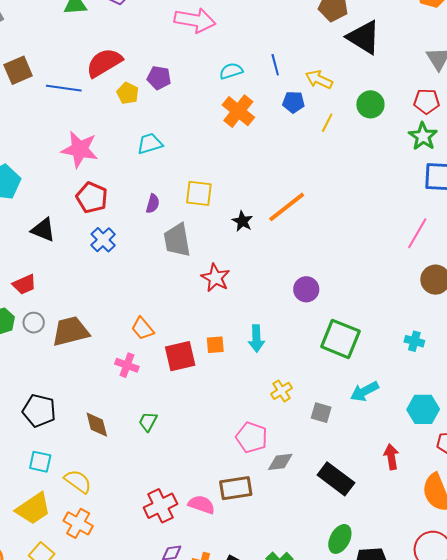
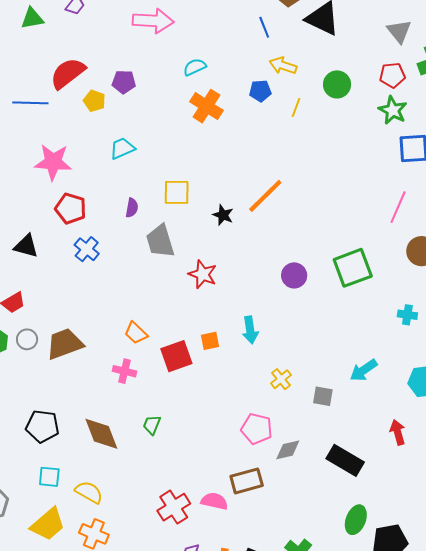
blue line: (275, 65) -> (264, 27), moved
green square: (340, 339) -> (353, 268), moved, turned -36
brown diamond: (97, 425) -> (101, 434), size x1.4

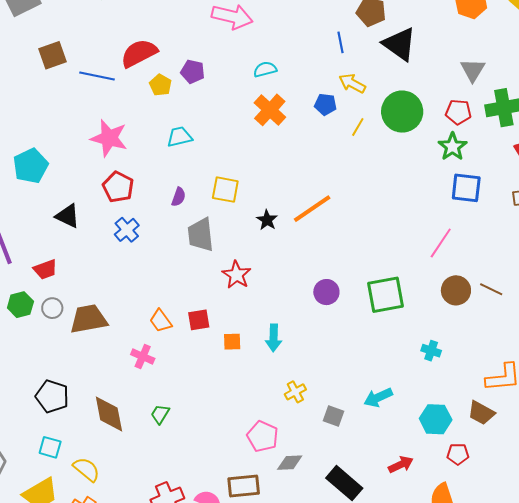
green circle: (337, 84) -> (402, 112), size x1.5
red square: (176, 356) -> (199, 320), moved, size x0.7
red arrow: (398, 432) -> (401, 465), turned 70

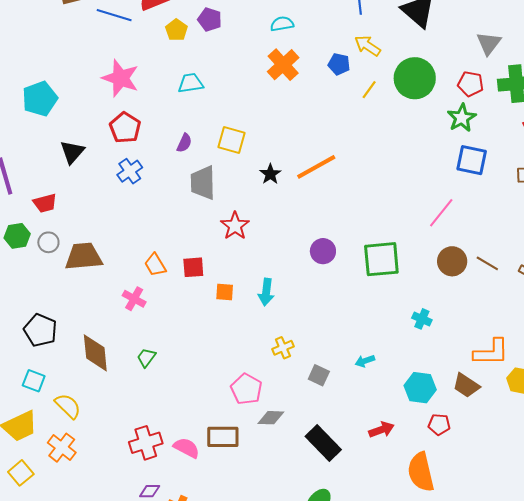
black triangle: (68, 216) -> (72, 152), turned 40
cyan arrow: (378, 398) -> (365, 361), size x0.7

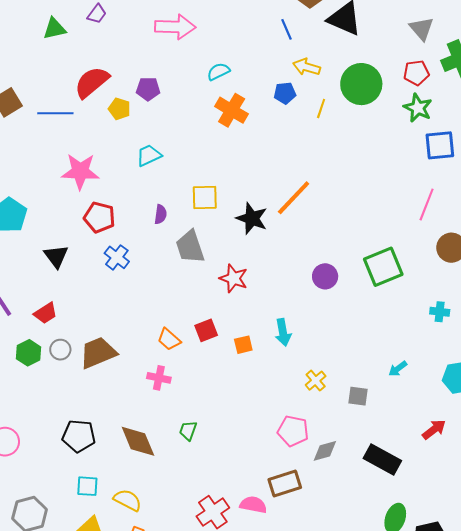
black star: (270, 174) -> (252, 218), size x1.5

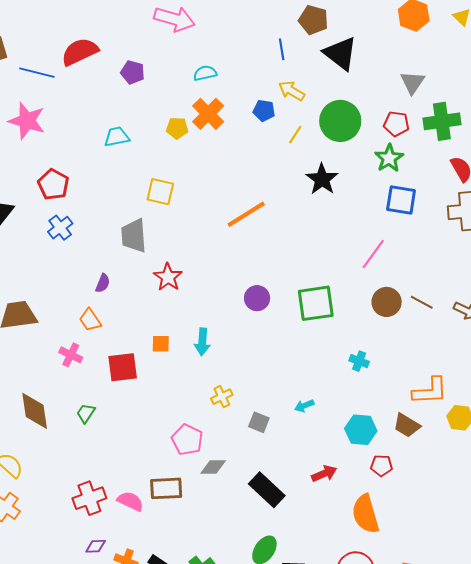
yellow pentagon: (119, 109) -> (177, 128), moved, turned -30
pink star: (80, 171) -> (27, 121), moved
purple semicircle: (161, 214) -> (103, 283), moved
black star: (252, 218) -> (322, 179), moved
red square: (206, 330) -> (123, 367), moved, size x1.4

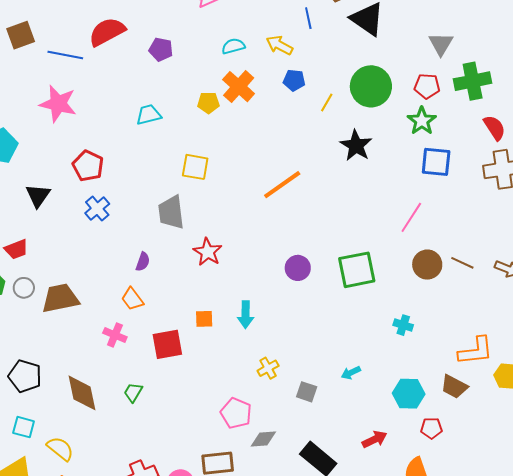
yellow arrow: (292, 91) -> (279, 45), moved

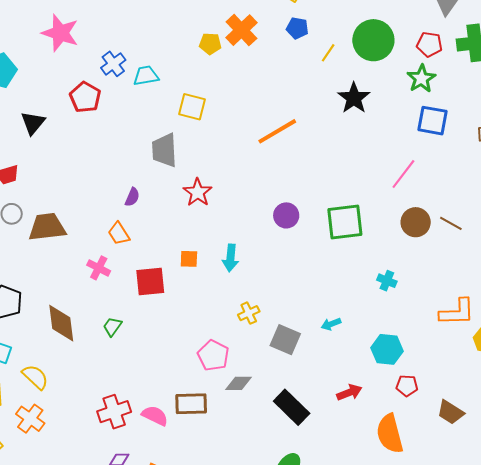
cyan trapezoid: (149, 115) -> (146, 76), moved
blue cross: (97, 209) -> (113, 64), moved
brown trapezoid: (454, 387) -> (451, 412), moved
gray square: (307, 392) -> (285, 340), size x1.4

